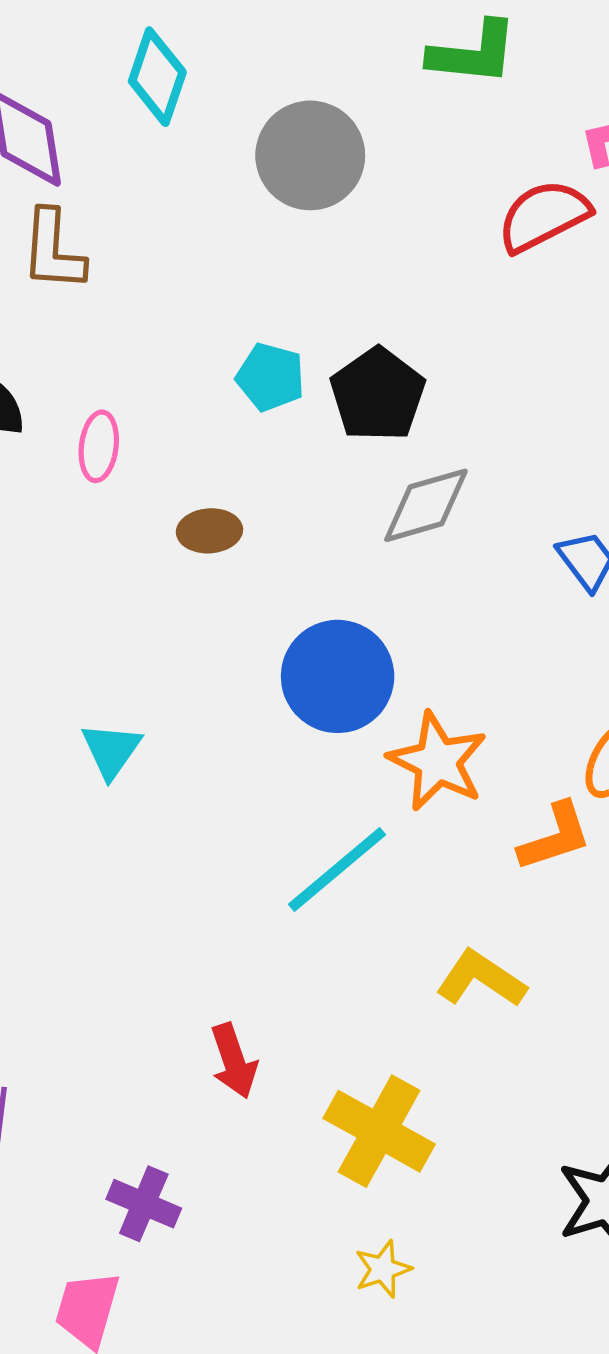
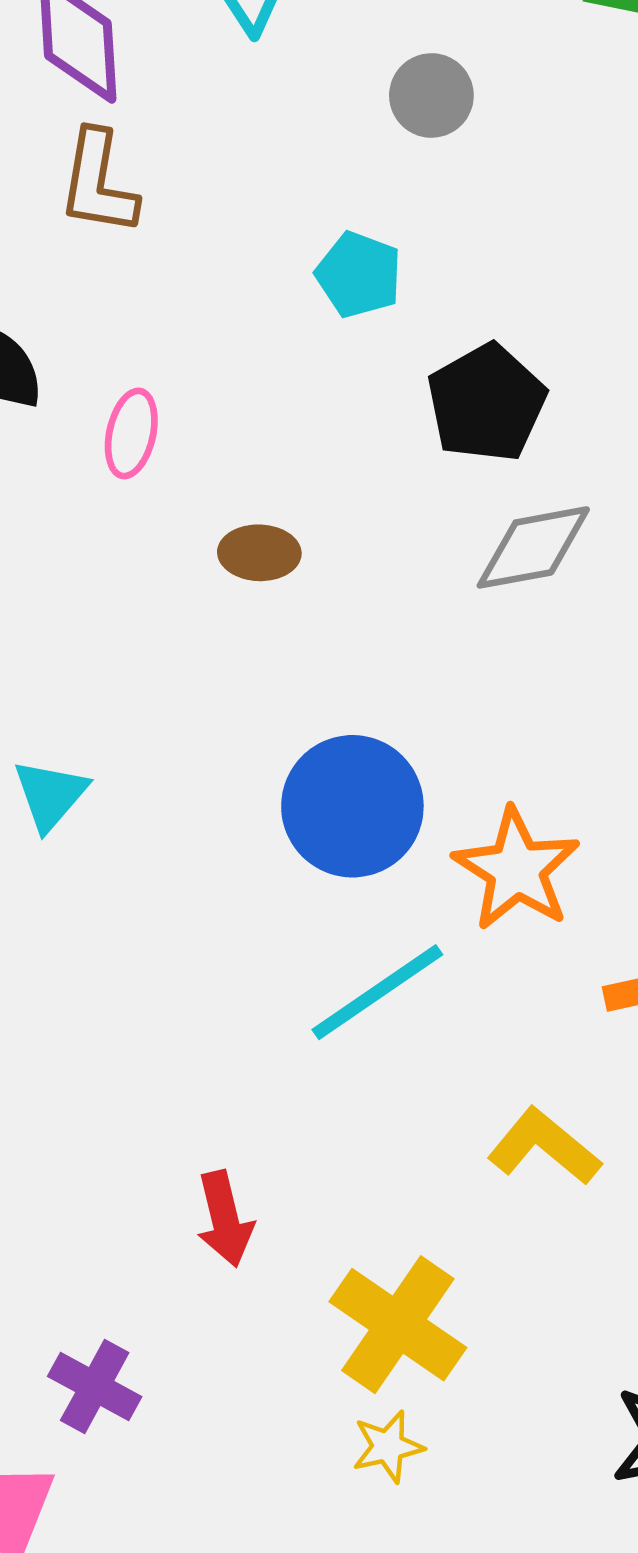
gray circle: (310, 155) -> (431, 95), size x0.6
cyan pentagon: (270, 377) -> (359, 275), moved
blue circle: (338, 676) -> (352, 806), moved
cyan triangle: (111, 750) -> (50, 795), moved
yellow star: (383, 1269) -> (388, 1447), moved

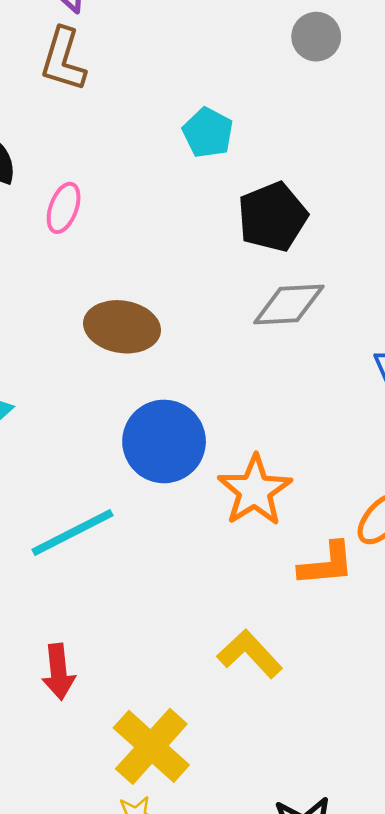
gray circle: (431, 95) -> (316, 37), moved
brown ellipse: (259, 553) -> (122, 327), moved, size x1.6
cyan line: (377, 992) -> (72, 533), moved

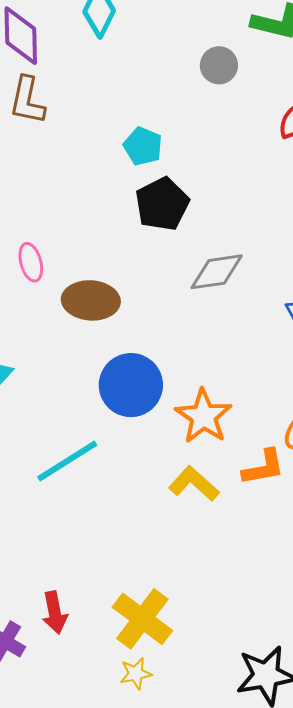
pink ellipse: (64, 208) -> (31, 262), moved, turned -30
black pentagon: (272, 217) -> (162, 204), moved
yellow L-shape: (250, 654) -> (194, 484), moved
red arrow: (59, 672) -> (55, 612), moved

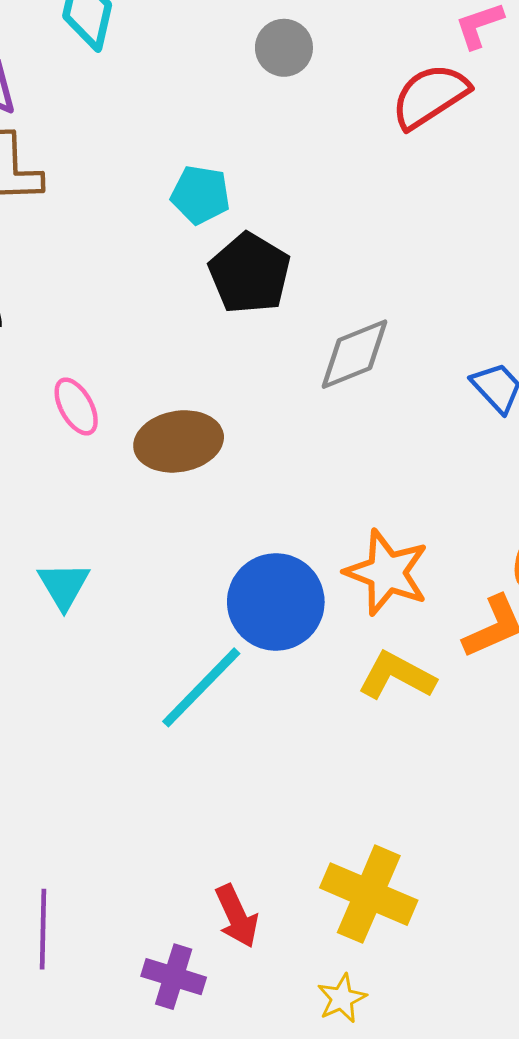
blue circle: (131, 385) -> (276, 602), moved
yellow star: (136, 673) -> (342, 998), moved

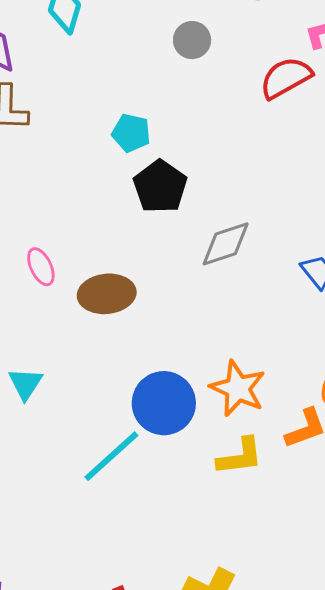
yellow L-shape: (397, 676) -> (240, 456), turned 141

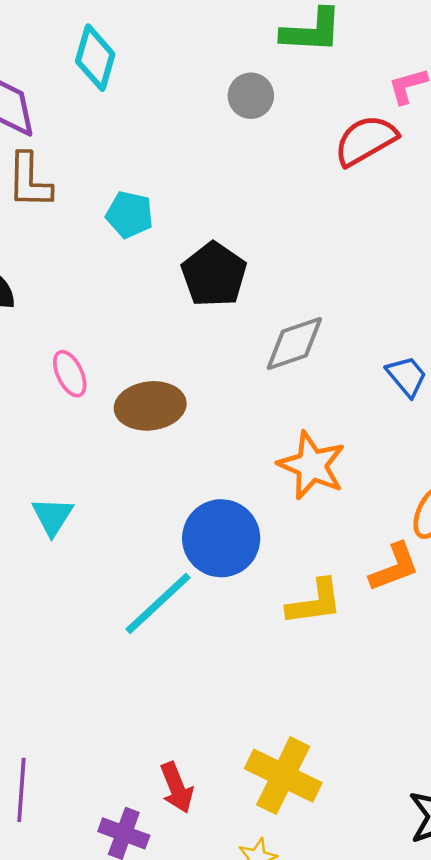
cyan pentagon: (131, 133) -> (130, 215), moved
orange star: (238, 388) -> (312, 465), moved

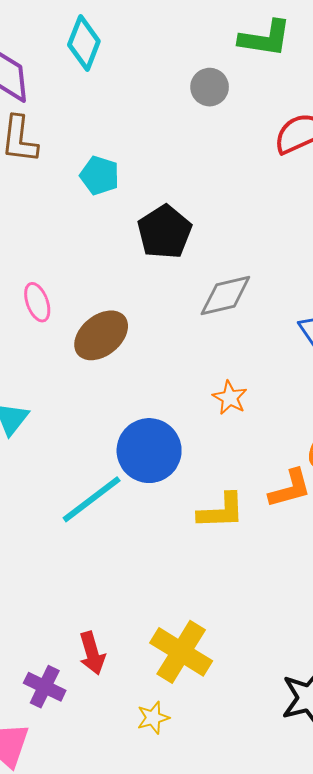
brown ellipse: (150, 406) -> (101, 335), turned -38
orange star: (312, 465) -> (230, 398), size x0.6

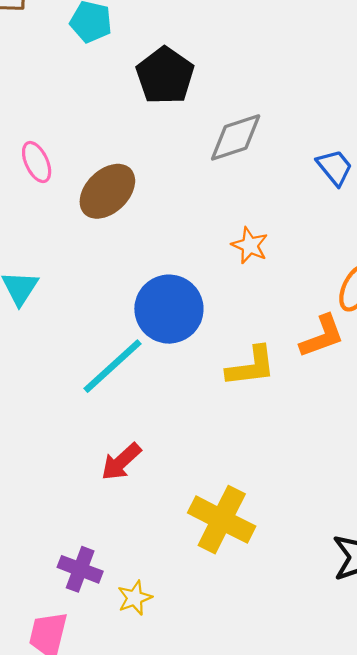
red arrow: (92, 653) -> (121, 462), moved, turned 69
yellow star: (153, 718) -> (135, 598), moved

